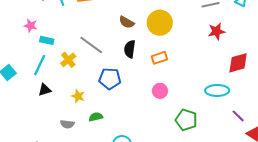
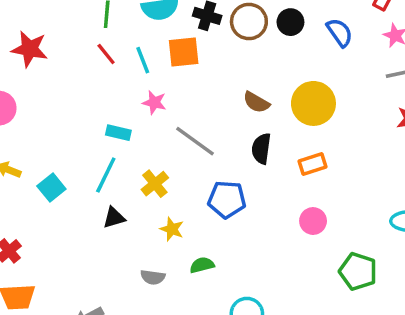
pink star: (31, 26) -> (154, 102), moved
yellow cross: (68, 60) -> (155, 184), moved

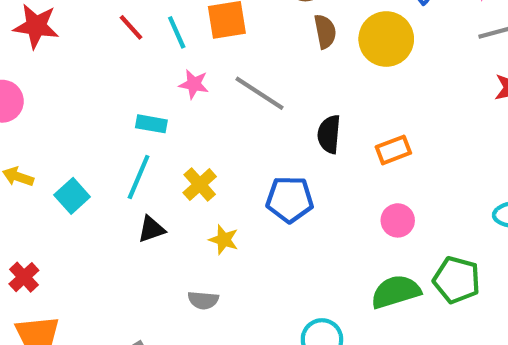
brown semicircle: (256, 102) -> (325, 31), moved, turned -128
yellow circle: (313, 103) -> (386, 39), moved
gray line: (195, 141) -> (259, 93), moved
green semicircle: (202, 265) -> (396, 292), moved, size x1.6

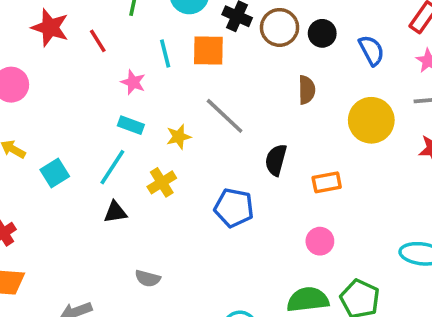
red line: (131, 27) -> (98, 41), moved
brown semicircle: (325, 31) -> (307, 90), moved
yellow circle: (386, 39) -> (371, 120), moved
pink star: (194, 84) -> (133, 82), moved
yellow star: (224, 240) -> (179, 137), moved, turned 30

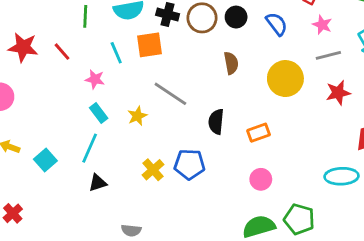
cyan rectangle: (131, 125) -> (99, 113), turned 42
yellow cross: (162, 182) -> (153, 170), moved

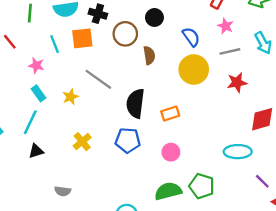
brown circle: (202, 18) -> (125, 34), moved
blue semicircle: (277, 24) -> (191, 37), moved
black semicircle: (216, 122) -> (135, 103), size x1.4
blue pentagon: (189, 164) -> (128, 140), moved

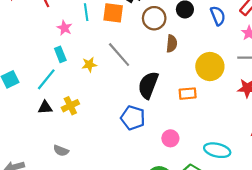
blue semicircle: (191, 37) -> (218, 16), moved
orange rectangle: (170, 114) -> (188, 94), moved
yellow cross: (82, 142) -> (70, 106), moved
cyan ellipse: (238, 152) -> (217, 150), moved

